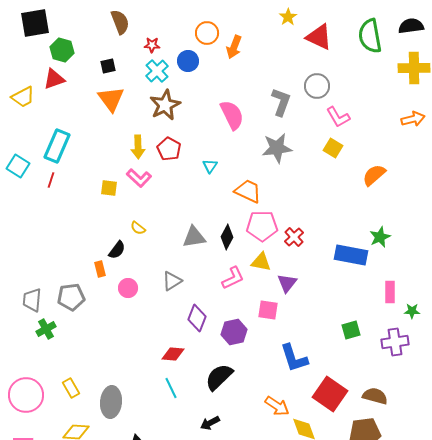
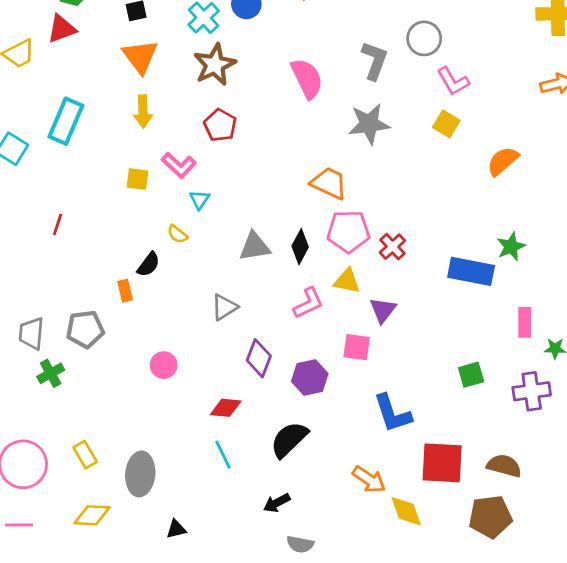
yellow arrow: (138, 147) -> (143, 111), moved
cyan triangle: (210, 166) -> (200, 200), moved
red line: (51, 180) -> (58, 225), moved
pink circle: (128, 288) -> (164, 365), moved
red square: (330, 394) -> (442, 463), turned -32

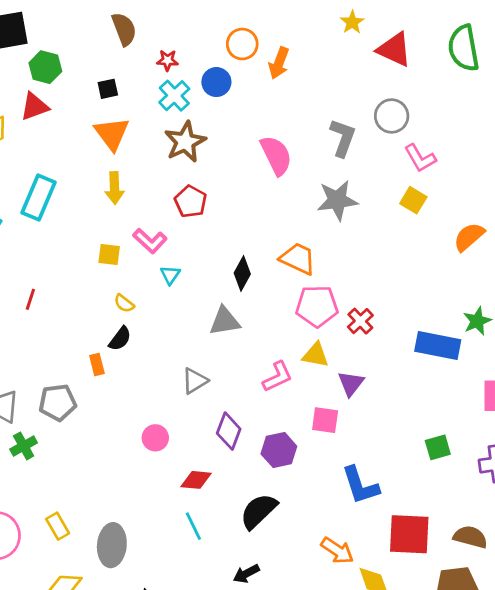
yellow semicircle: (177, 234) -> (124, 303), moved
black diamond: (300, 247) -> (242, 274), moved
pink circle: (164, 365) -> (155, 438), moved

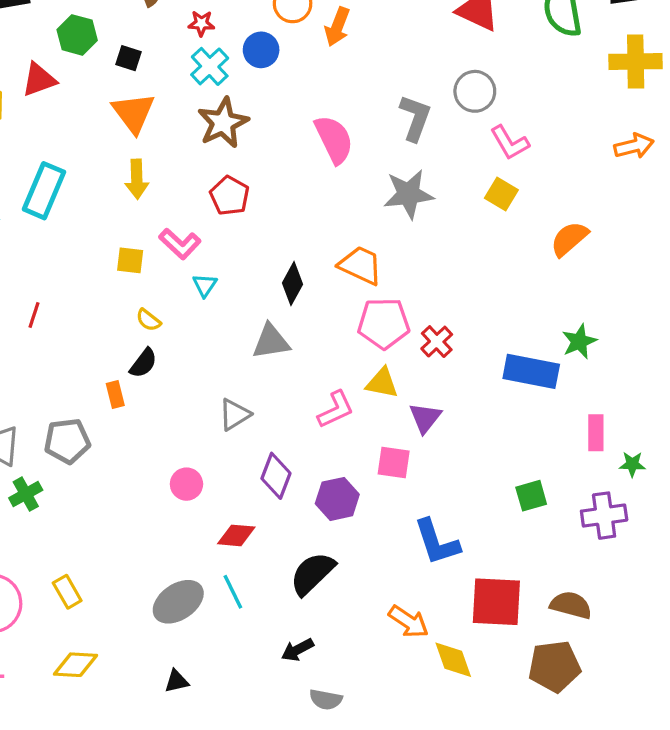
green hexagon: (45, 67) -> (77, 35), moved
black square: (108, 89) -> (128, 58), turned 30
gray ellipse: (112, 545) -> (178, 602), moved, turned 51

